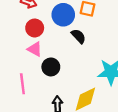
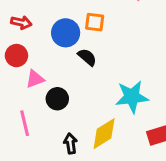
red circle: (35, 28) -> (16, 56), moved
pink triangle: (35, 49) -> (35, 79), turned -42

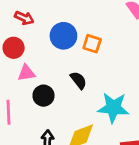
orange square: (95, 22) -> (92, 44), moved
black semicircle: (87, 57) -> (78, 80), moved

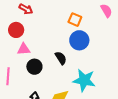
blue circle: (63, 36) -> (79, 40), moved
orange square: (92, 44) -> (75, 20), moved

